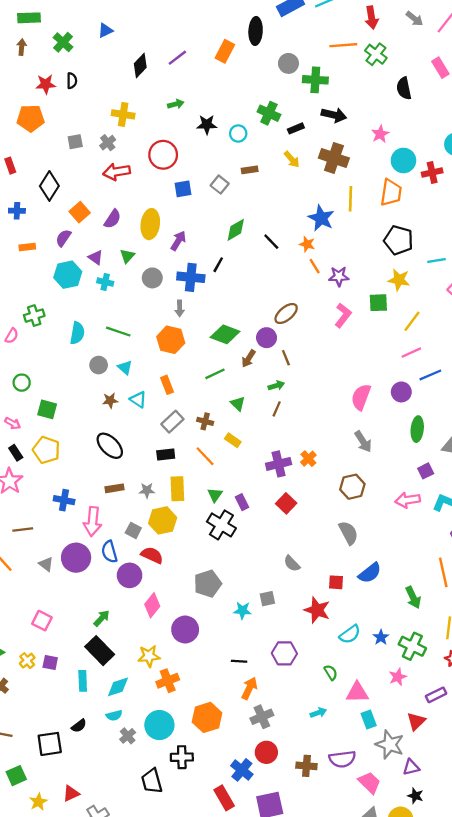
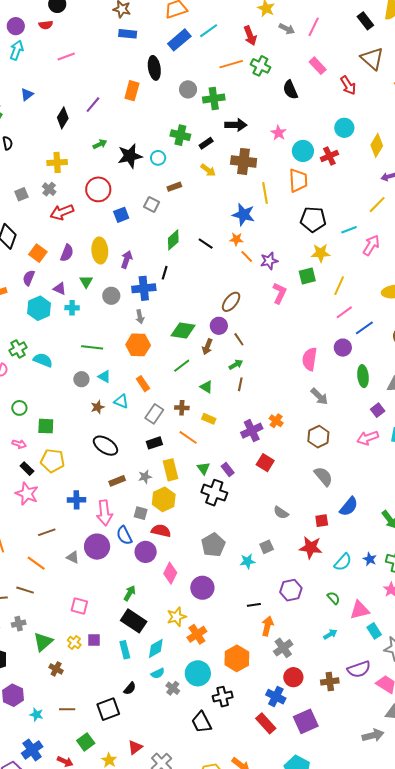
black star: (207, 125) -> (130, 156), size x1.4
cyan semicircle: (77, 333) -> (43, 360), moved, turned -66

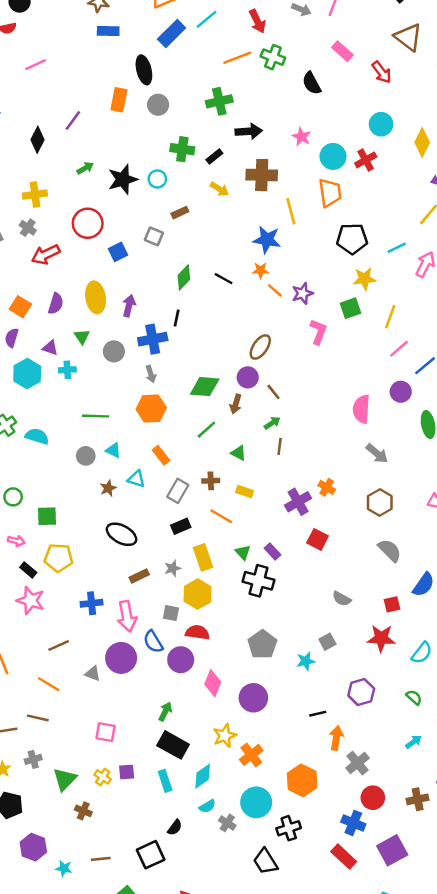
gray circle: (188, 89) -> (158, 105), moved

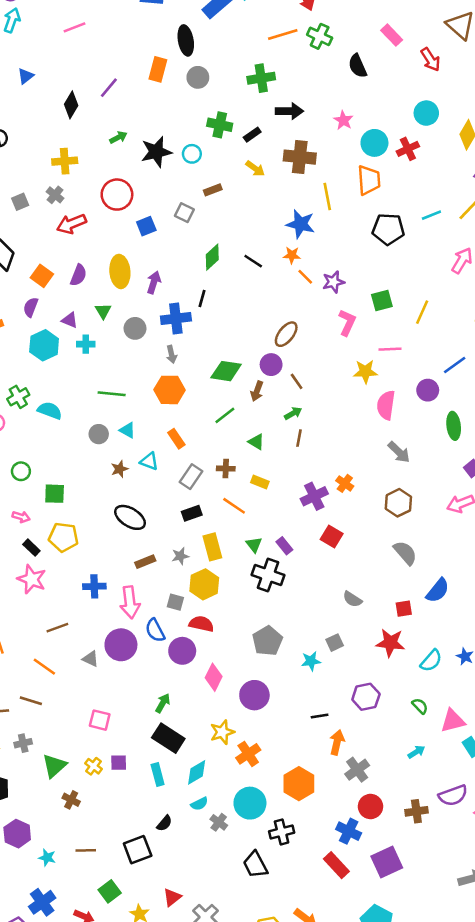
cyan line: (397, 248) -> (431, 215), moved
yellow star: (364, 279) -> (365, 372), moved
pink line: (399, 349) -> (390, 349), moved, turned 35

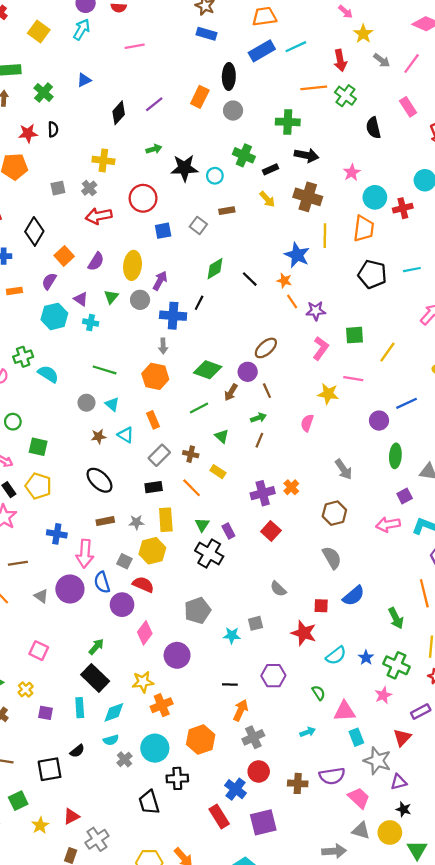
gray circle: (135, 328) -> (140, 300), moved
pink semicircle: (386, 405) -> (307, 423), moved, size x0.7
purple square: (119, 763) -> (46, 713), moved

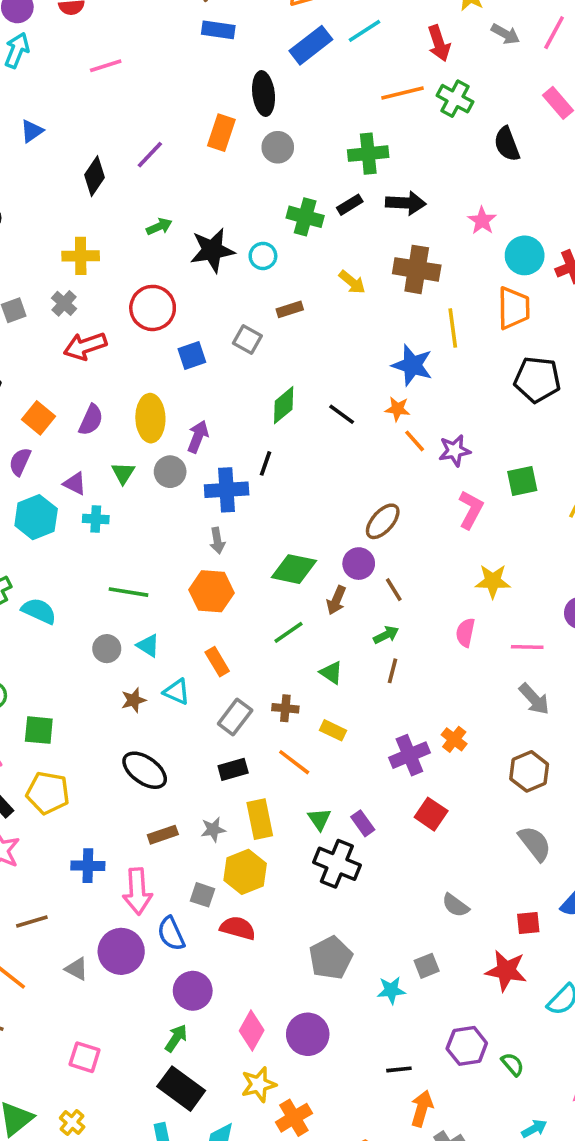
black rectangle: (270, 169) -> (350, 205), moved
pink line: (353, 379) -> (527, 647), moved
purple circle: (122, 605) -> (193, 991), moved
pink diamond: (145, 633) -> (252, 1031), moved
green semicircle: (319, 693) -> (513, 1064), moved

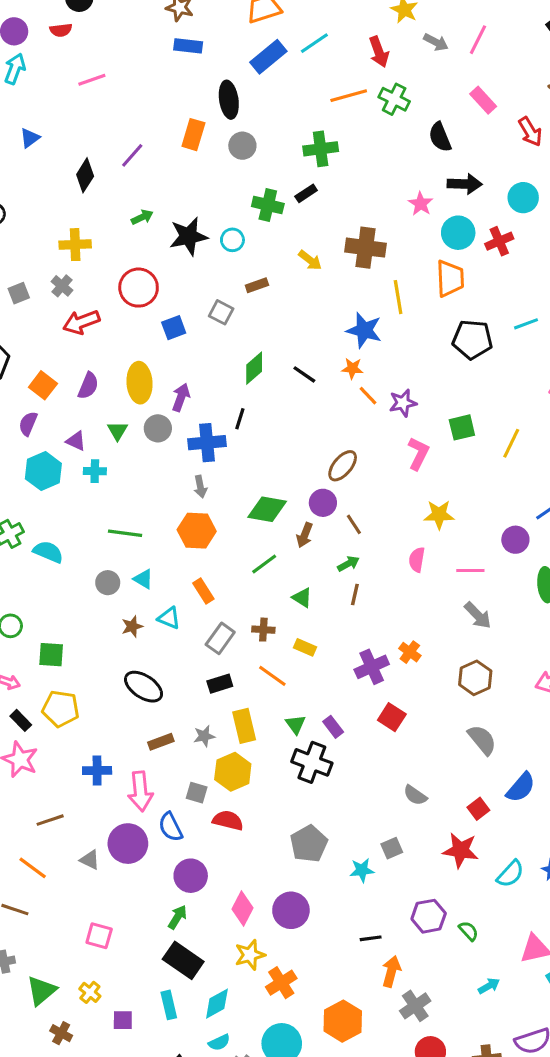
black arrow: (406, 203) -> (465, 184), moved
red square: (528, 923) -> (478, 809), turned -30

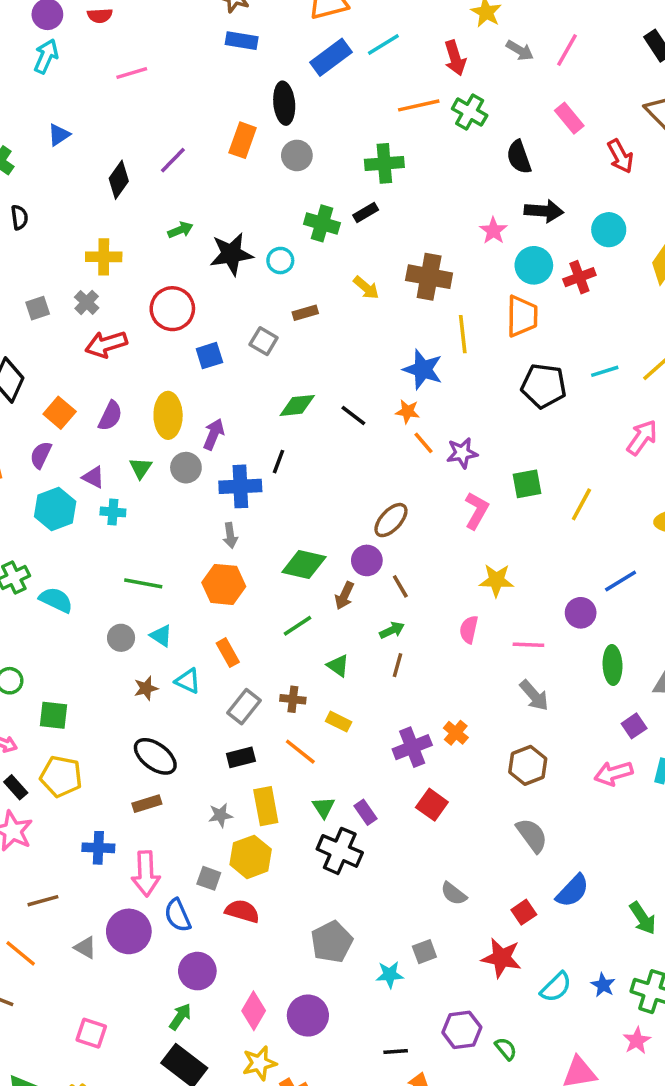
green diamond: (254, 368) -> (297, 405), turned 32
brown rectangle: (161, 742) -> (147, 804), moved

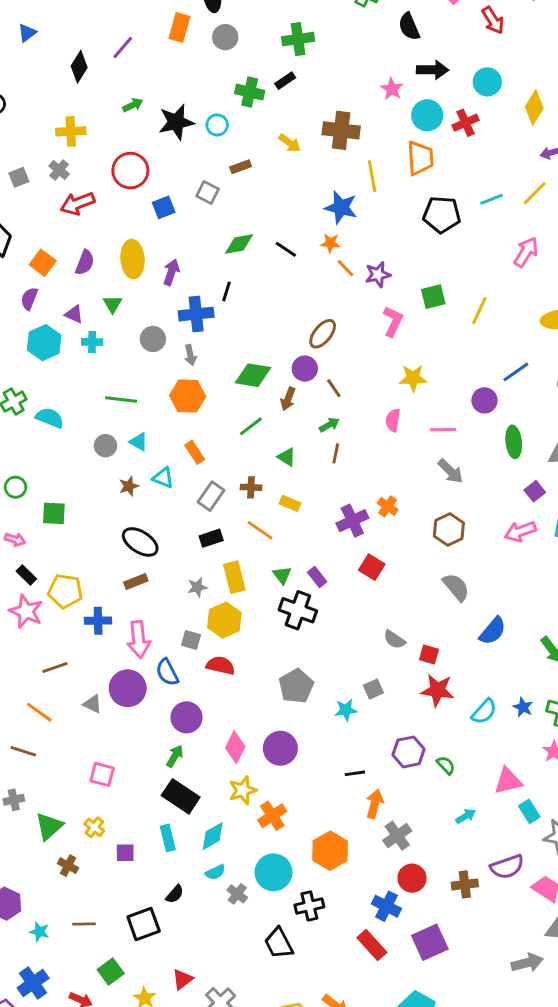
gray circle: (186, 468) -> (153, 339), moved
yellow pentagon: (61, 776) -> (65, 591), moved
red square: (524, 912) -> (429, 654), moved, turned -36

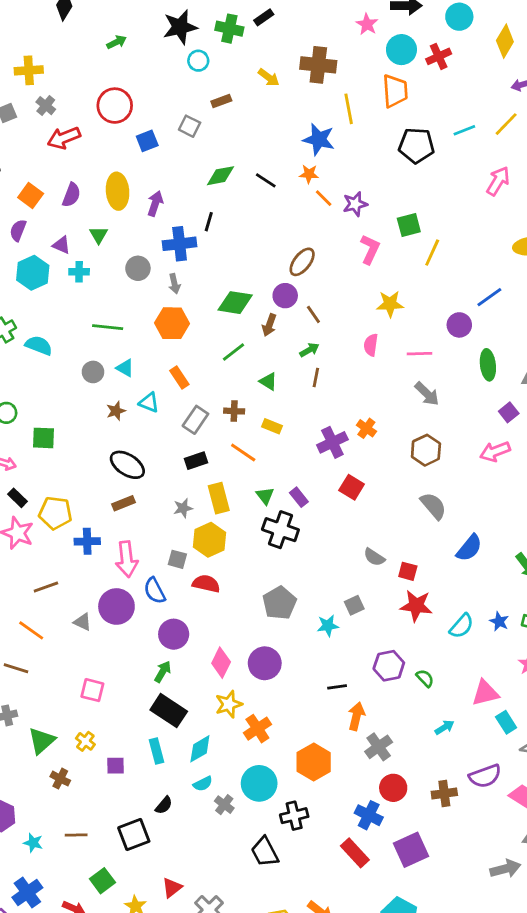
black star: (176, 122) -> (180, 27), moved
yellow cross: (71, 131) -> (29, 70), moved
yellow line: (479, 311) -> (432, 253), moved

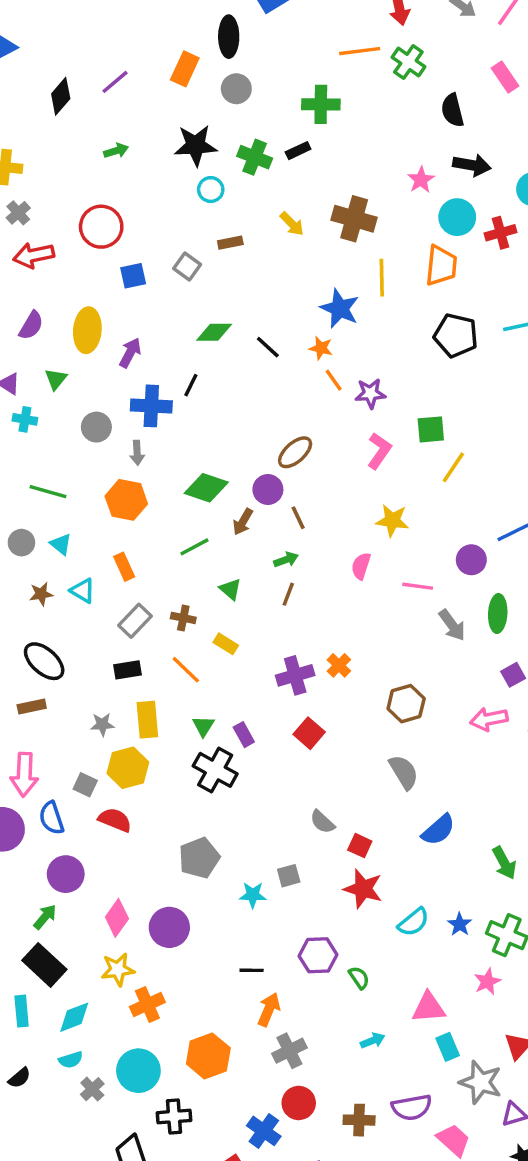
gray arrow: (427, 394) -> (452, 625), moved

